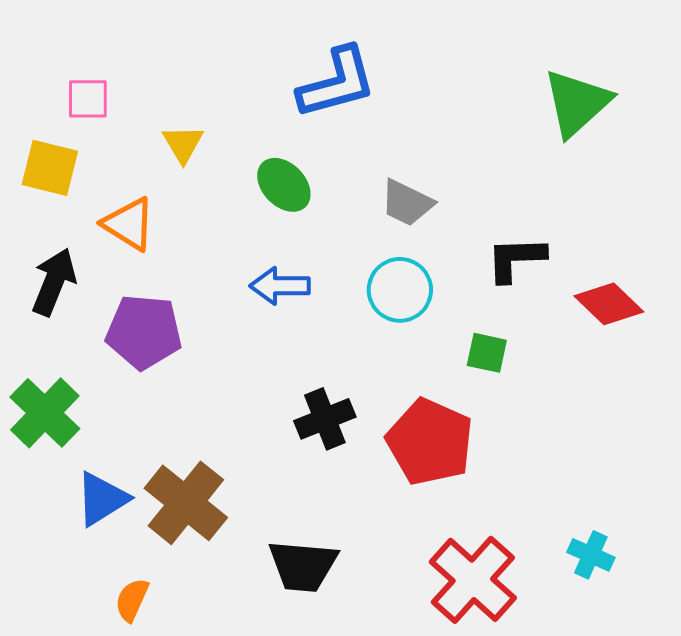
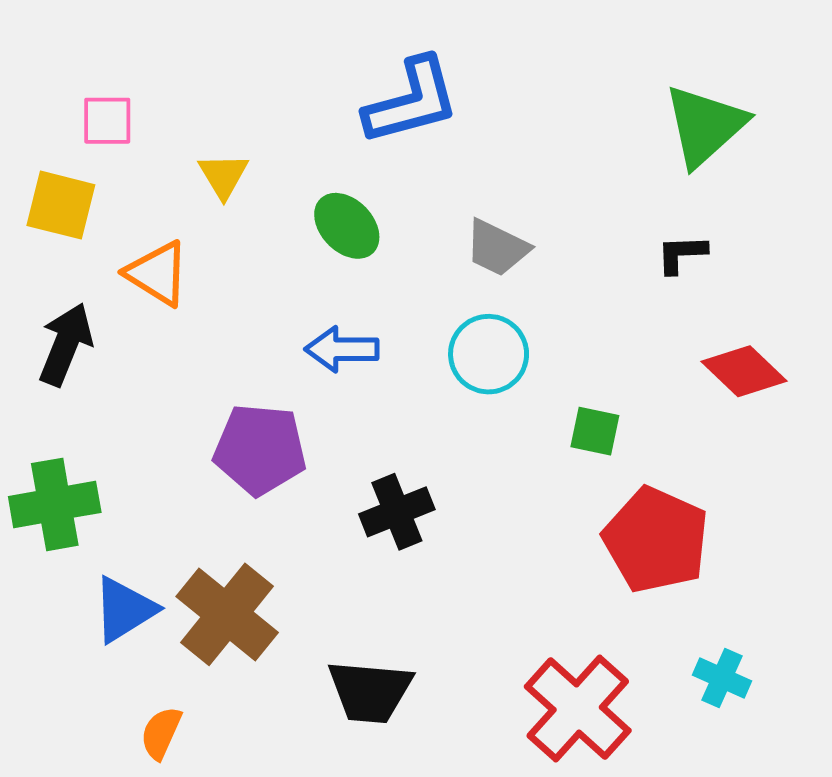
black L-shape: (516, 259) -> (682, 254), moved, size x0.7
purple pentagon: (144, 332) -> (260, 449), moved
green cross: (45, 413) -> (55, 504), turned 36
red pentagon: (430, 442) -> (656, 540), moved

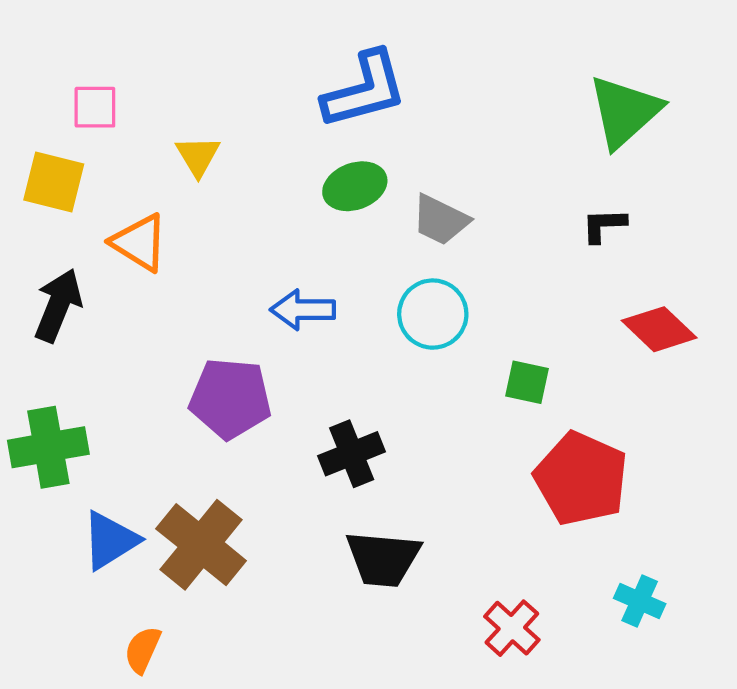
green ellipse: (347, 226) -> (355, 186), moved, turned -66
black trapezoid: (370, 691) -> (383, 559), moved
red cross: (578, 709) -> (512, 628), size x0.6

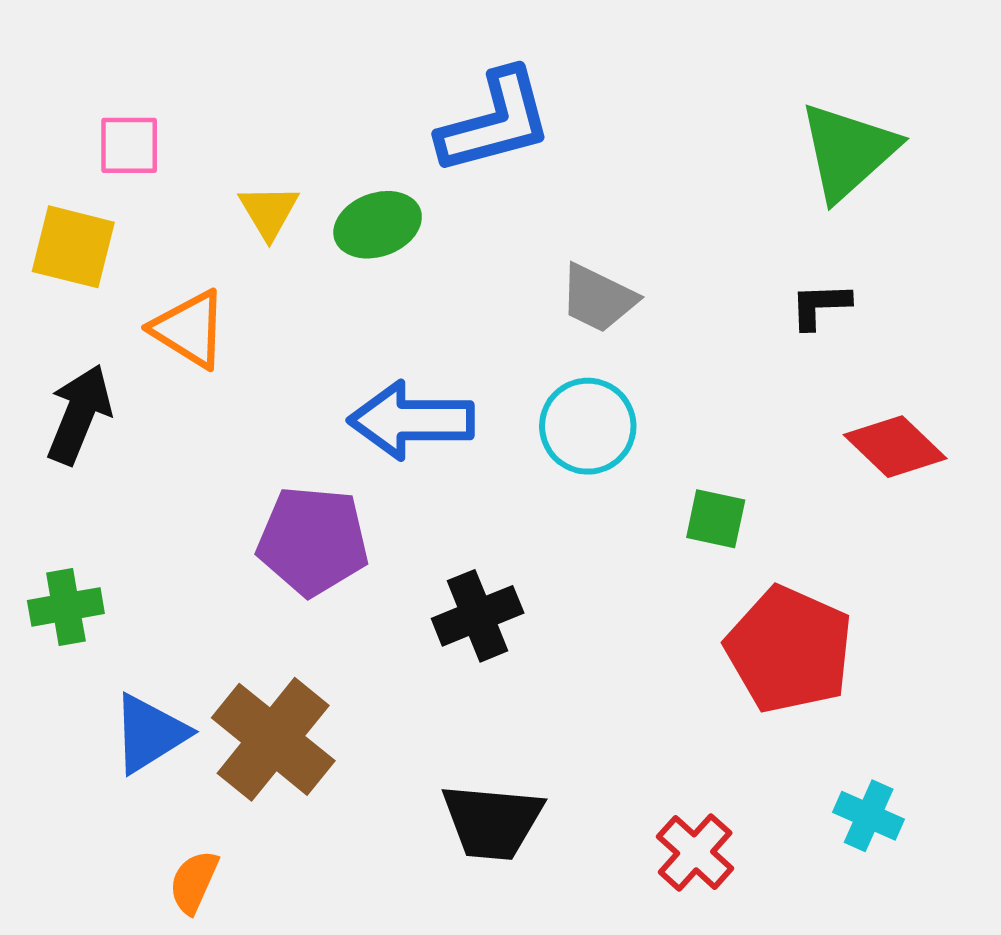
green ellipse: (355, 186) -> (378, 225), moved
blue arrow: (303, 310) -> (411, 420), size x1.4
green cross: (48, 447) -> (66, 607), size x0.7
black trapezoid: (383, 559) -> (492, 822), moved

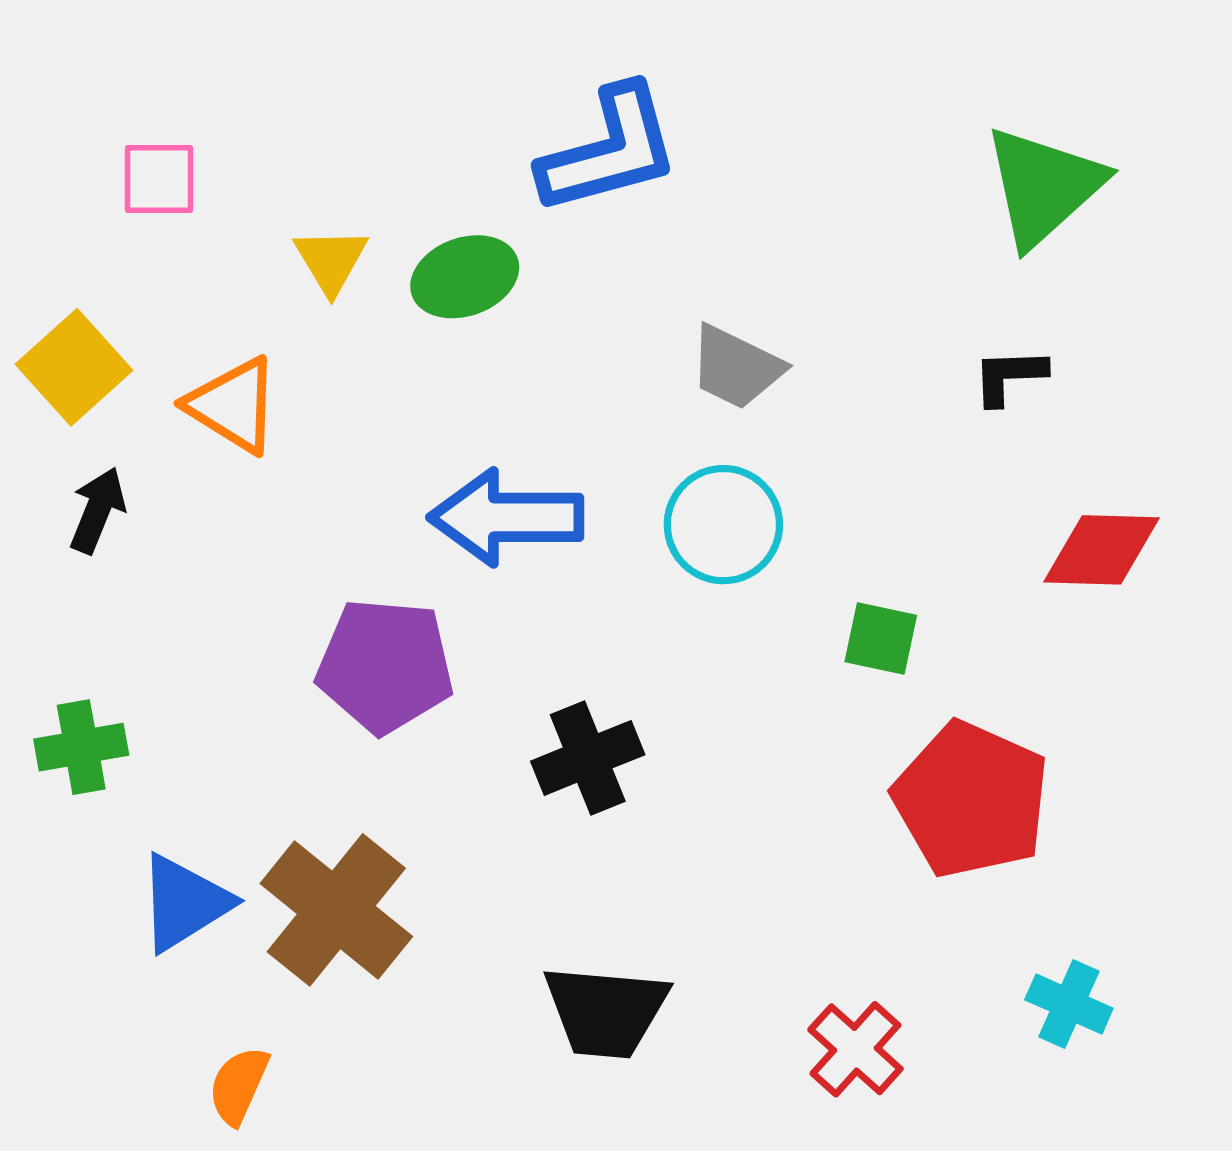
yellow square: (73, 247) -> (74, 367), moved, turned 34
black arrow: (79, 414) -> (97, 510), size x0.7
red diamond: (895, 447) -> (1102, 550), turned -42

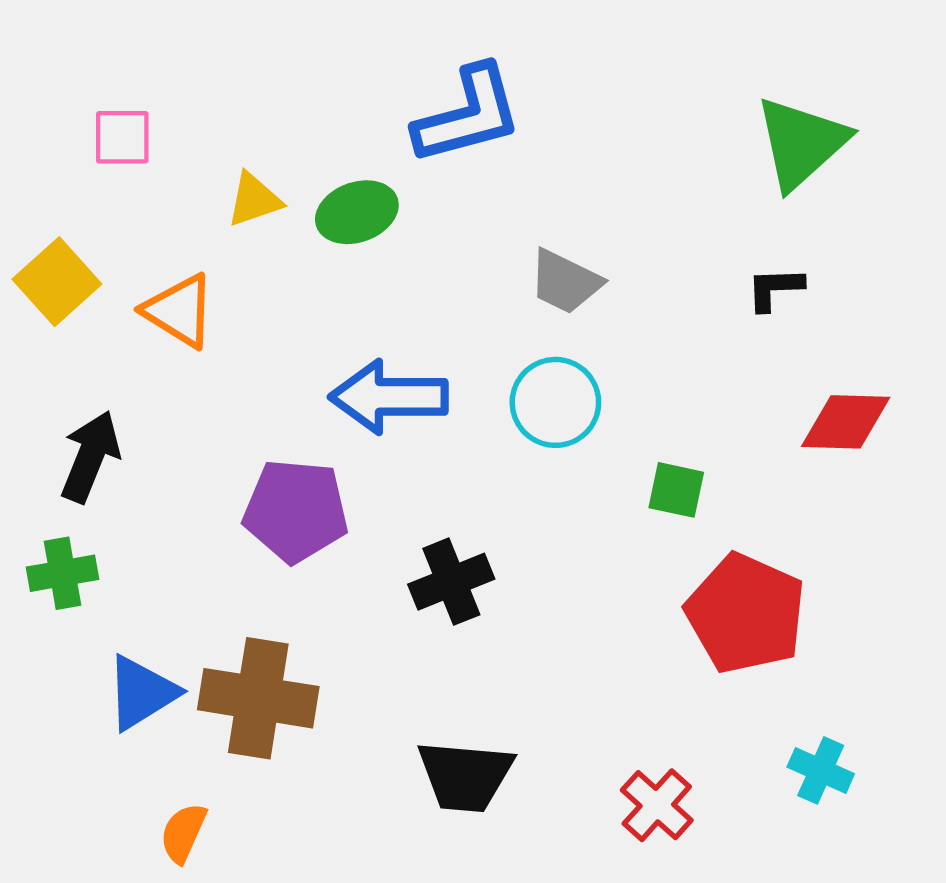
yellow triangle: (331, 260) -> (254, 200), turned 42
black arrow: (97, 510) -> (90, 457), moved, size x1.4
brown cross: (336, 910) -> (258, 698), turned -30

